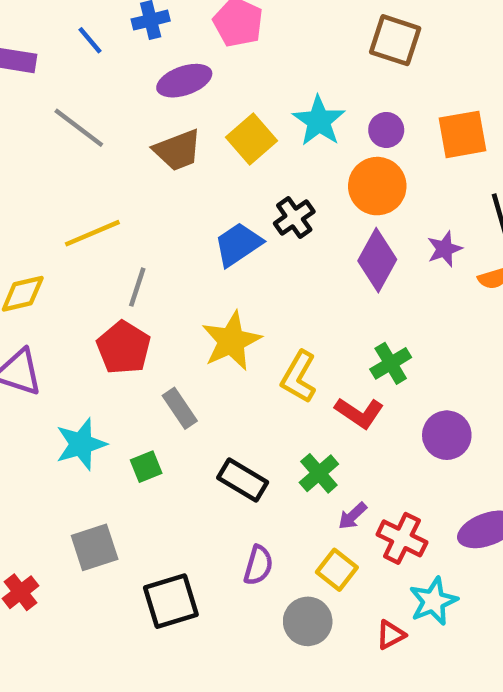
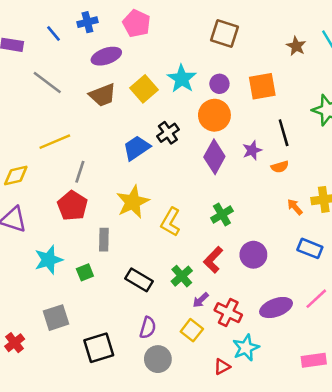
gray rectangle: (180, 408) -> (104, 240), turned 35
red L-shape: (359, 413) -> (213, 260), moved, turned 100
gray circle: (308, 621) -> (158, 359), moved

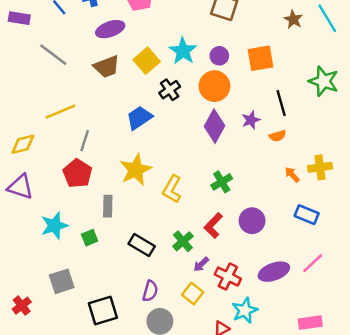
black cross: (168, 133) -> (170, 90), moved

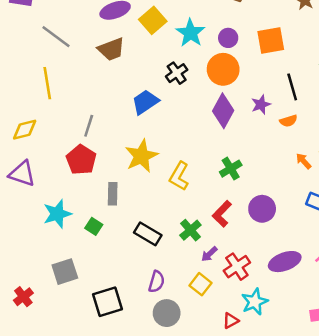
yellow square: (147, 61) -> (153, 20), moved
yellow line: (60, 112) -> (47, 83), moved, turned -76
green square: (90, 238) -> (94, 226), turned -35
red cross: (228, 276) -> (237, 267), turned 30

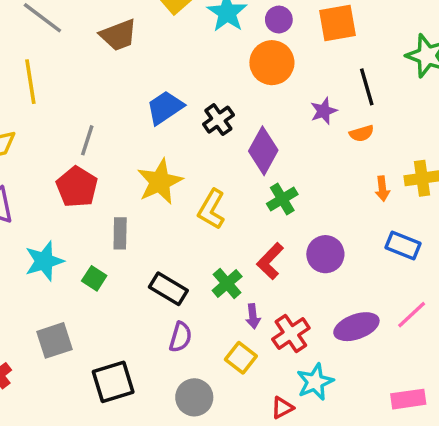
black cross: (177, 73) -> (218, 120), moved
purple diamond: (223, 111) -> (263, 151), moved
orange arrow: (304, 161) -> (382, 189), turned -144
purple arrow: (209, 254) -> (253, 316), turned -54
purple semicircle: (157, 282) -> (180, 337), moved

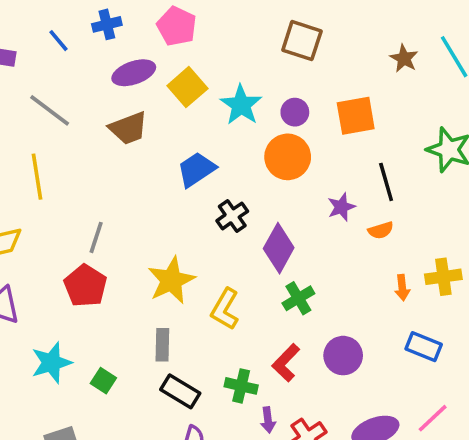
blue trapezoid: (165, 108) -> (196, 169), moved
gray rectangle: (120, 233) -> (162, 345), moved
green cross: (227, 283) -> (241, 386), turned -36

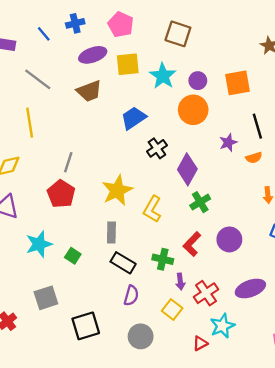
brown square: (302, 41) -> (178, 34), moved
yellow square: (187, 87) -> (128, 64), turned 35

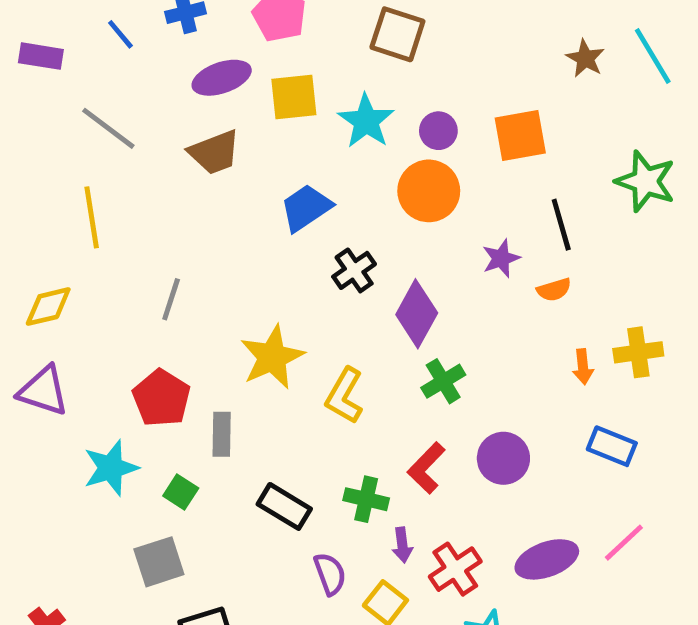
red pentagon: (61, 194) -> (161, 398), moved
gray rectangle: (111, 232) -> (222, 434), moved
purple semicircle: (131, 296) -> (330, 574), moved, turned -36
gray square: (46, 298) -> (159, 562), moved

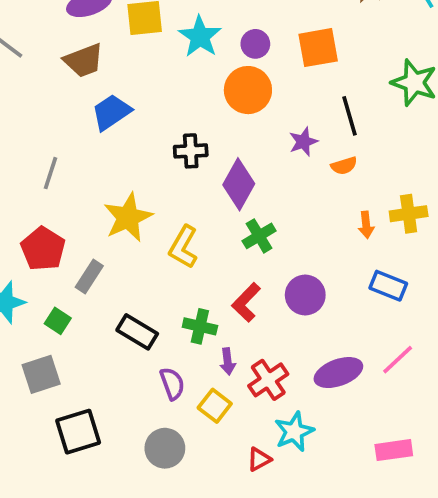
blue trapezoid: (306, 208) -> (111, 112), moved
black cross: (354, 270) -> (191, 151), turned 32
gray rectangle: (222, 434) -> (89, 277), turned 32

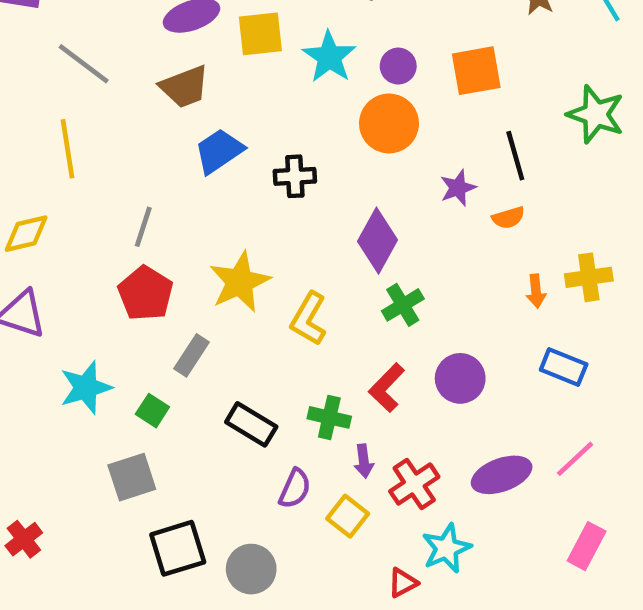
black cross: (191, 151) -> (295, 176), moved
red pentagon: (43, 249) -> (146, 293), moved
purple semicircle: (172, 384) -> (295, 489), turned 44
gray circle: (165, 448) -> (251, 569), moved
pink rectangle: (394, 450) -> (587, 546), moved, turned -54

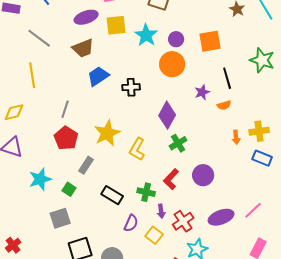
blue rectangle: (564, 367) -> (262, 158), moved

